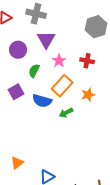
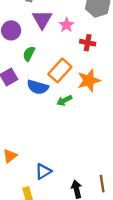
pink star: (59, 61) -> (67, 25), moved
orange star: (88, 95) -> (89, 80), size x1.5

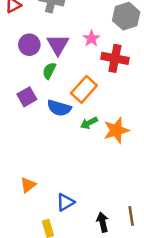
purple triangle: (42, 19) -> (58, 45), moved
red cross: (88, 43) -> (115, 58), size x1.5
orange star: (89, 80) -> (116, 130), moved

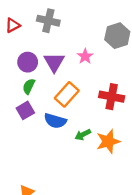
red cross: (115, 58) -> (112, 97), moved
green semicircle: (49, 71) -> (29, 86), moved
orange rectangle: (84, 89) -> (67, 94), moved

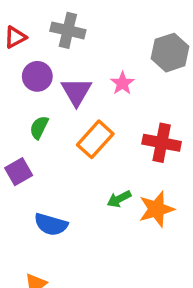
purple circle: (28, 62) -> (37, 76), moved
purple square: (25, 110) -> (19, 172), moved
blue semicircle: (55, 121) -> (51, 224), moved

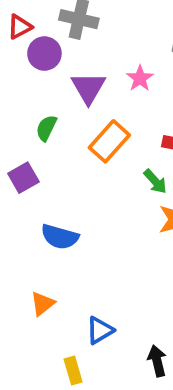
purple circle: (37, 76) -> (44, 54), moved
green arrow: (119, 199) -> (155, 181), moved, turned -105

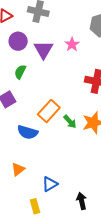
purple circle: (44, 54) -> (18, 41), moved
orange rectangle: (109, 141) -> (49, 111), moved
green arrow: (155, 181) -> (70, 122), moved

